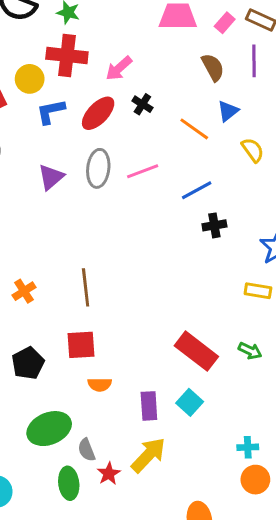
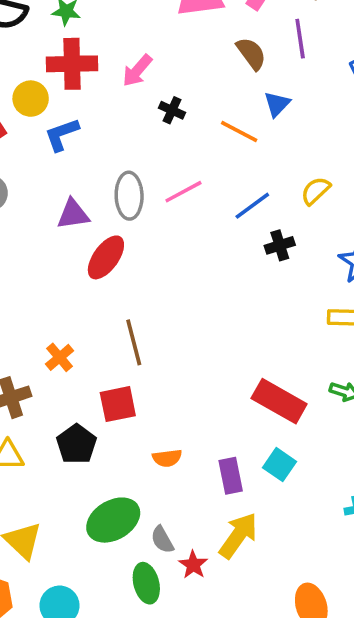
red ellipse: (98, 113) -> (106, 257), moved
yellow semicircle: (253, 150) -> (316, 191), moved, turned -90
purple triangle: (51, 177) -> (73, 214), turned 40
red square: (81, 345) -> (118, 404), moved

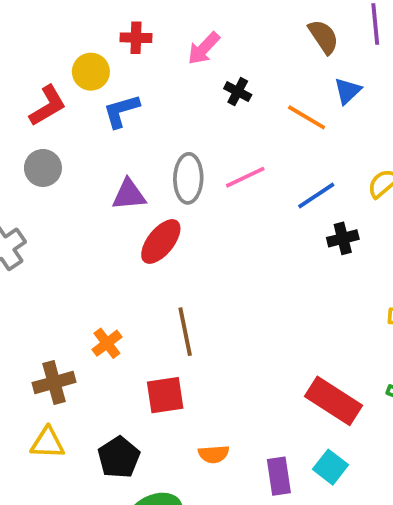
red cross: (72, 64) -> (136, 38), size x0.6
black pentagon: (76, 444) -> (119, 457), moved

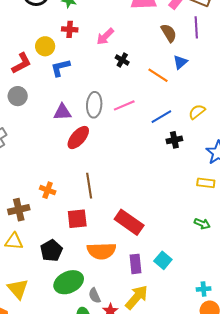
orange cross: (107, 343) -> (48, 190), turned -35
red rectangle: (333, 401) -> (129, 222), moved
orange semicircle: (214, 454) -> (101, 251), size x1.8

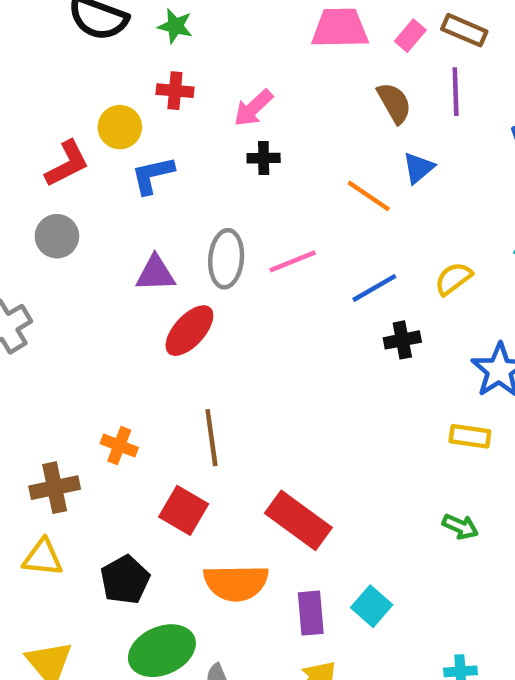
black cross: (122, 60) -> (264, 158), moved, turned -32
red square: (77, 219) -> (184, 510), turned 35

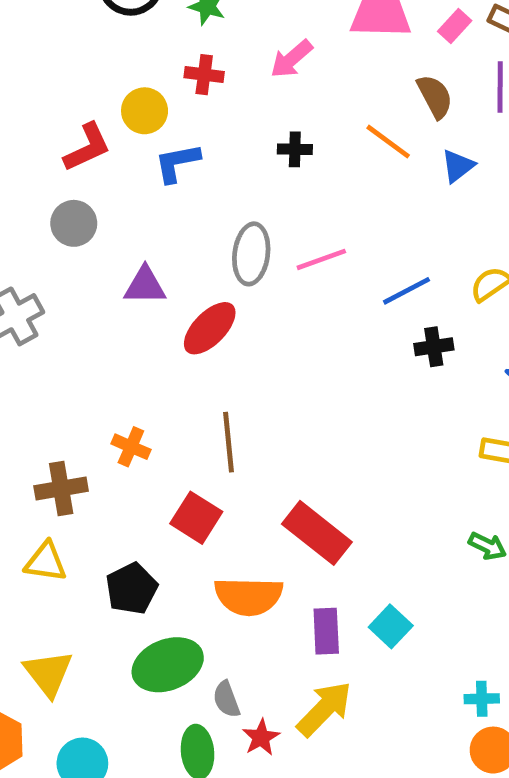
pink arrow: (253, 108) -> (291, 59), moved
orange line: (369, 196) -> (388, 142), moved
purple triangle: (155, 273) -> (145, 286), moved

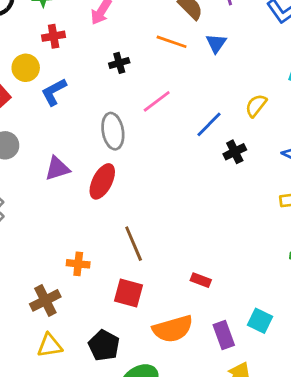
pink line: (321, 259) -> (157, 101), moved
red rectangle: (317, 533) -> (201, 280), size x0.5

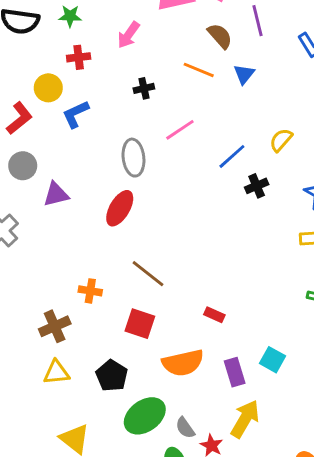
purple triangle: (57, 168) -> (56, 194), moved
brown line: (134, 244) -> (148, 274), turned -32

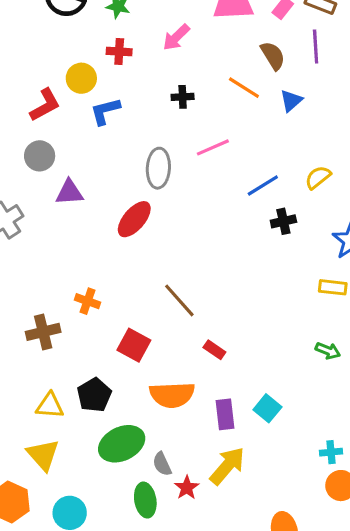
brown line: (148, 274) -> (179, 300), moved
yellow triangle: (56, 373) -> (50, 406), moved

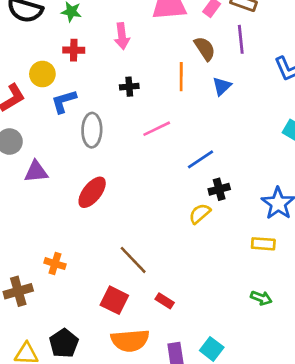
pink arrow: (176, 37) -> (122, 36), turned -50
orange line: (244, 88) -> (181, 77), turned 60
gray ellipse: (158, 168) -> (92, 130), moved
yellow semicircle: (318, 177) -> (200, 214), moved
red square: (134, 345) -> (114, 300), moved

